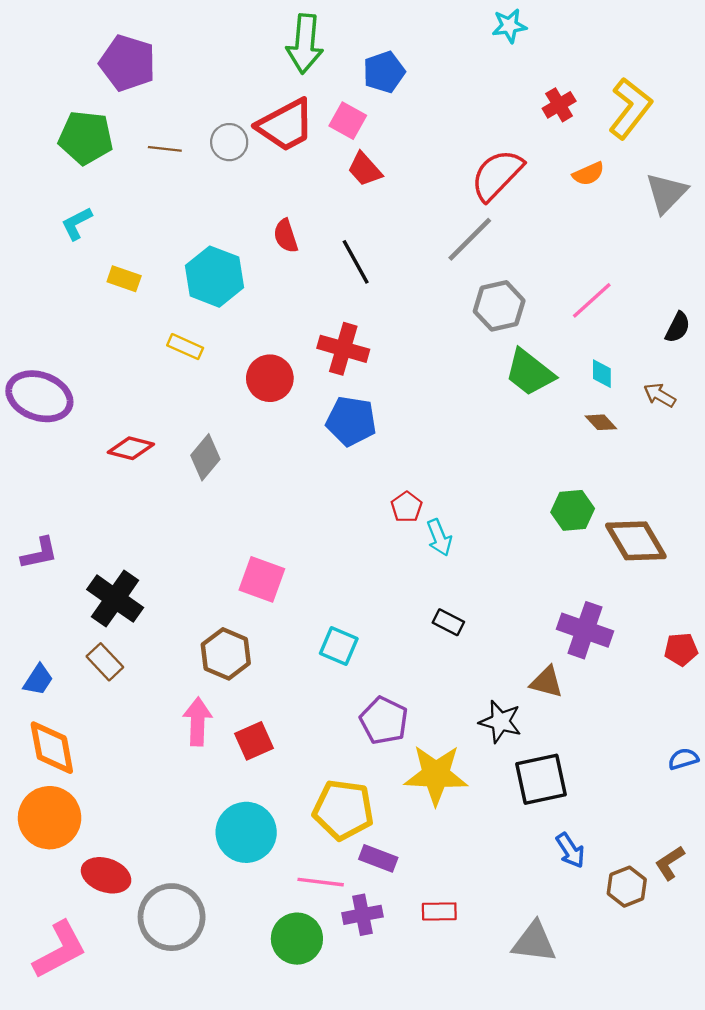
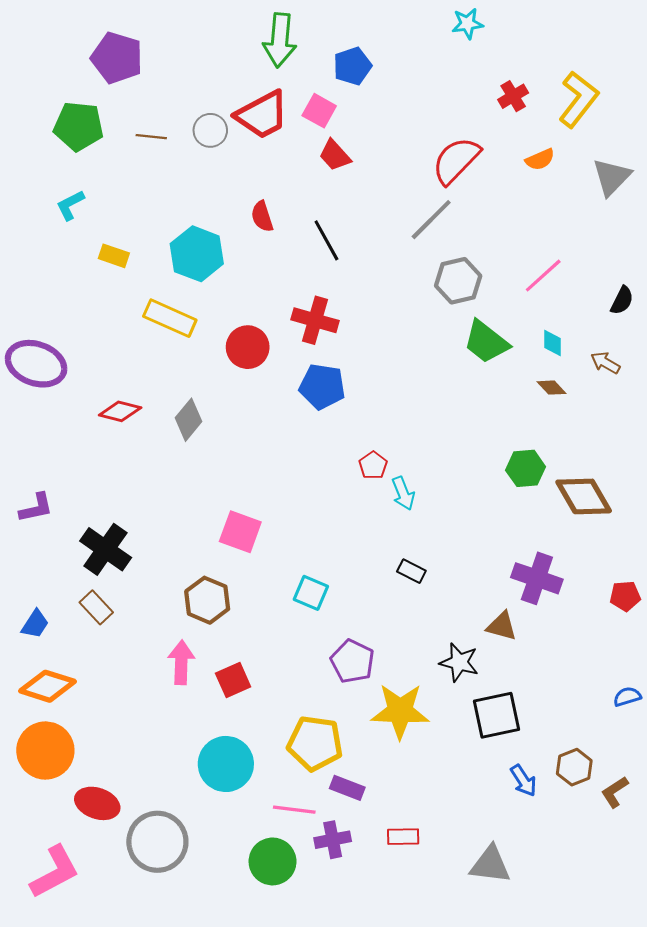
yellow rectangle: (185, 347) -> (170, 318), size x1.6
orange diamond: (52, 748) -> (47, 686), turned -62
brown hexagon: (627, 887) -> (574, 767), moved

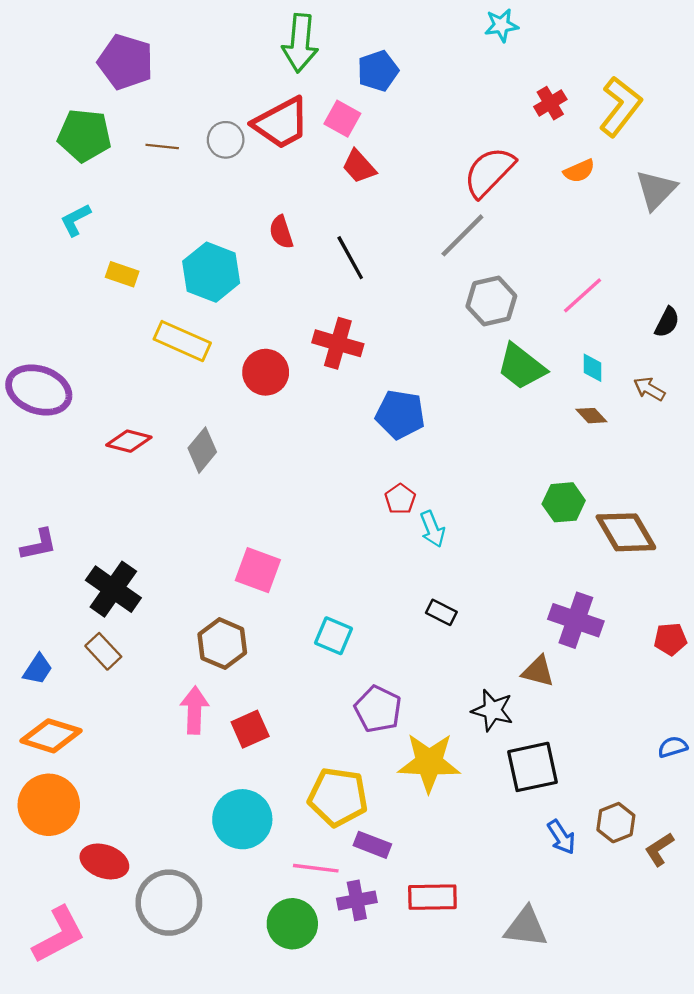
blue pentagon: (322, 387) -> (400, 414), moved
red rectangle: (403, 837) -> (432, 897), size x1.4

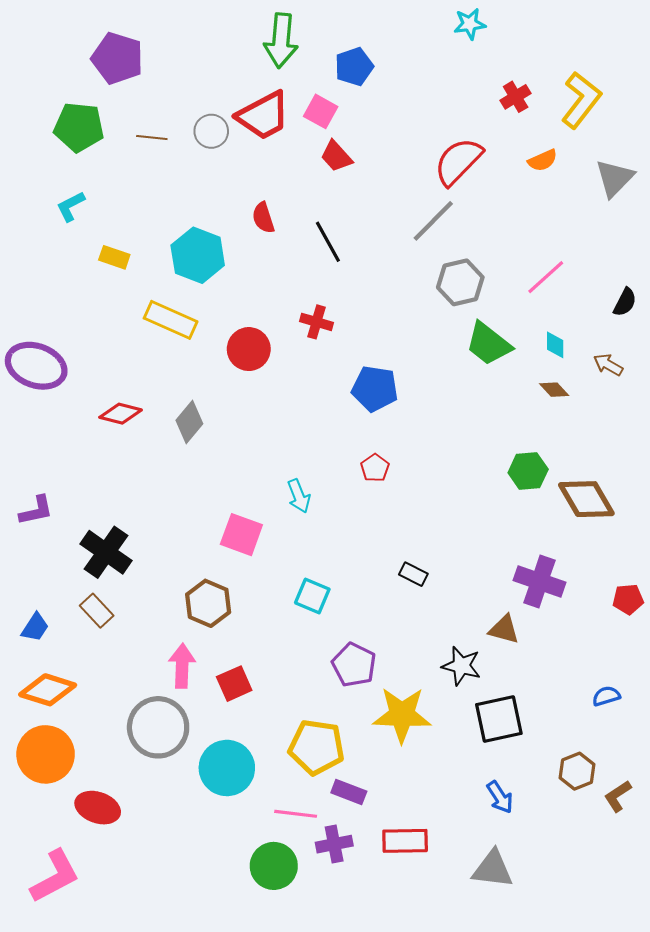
red cross: (338, 343) -> (316, 322), size x0.7
cyan arrow: (432, 529) -> (299, 496), moved
blue semicircle: (673, 747) -> (606, 696), moved
blue arrow: (561, 837) -> (500, 797), moved
gray circle: (169, 903) -> (158, 727), moved

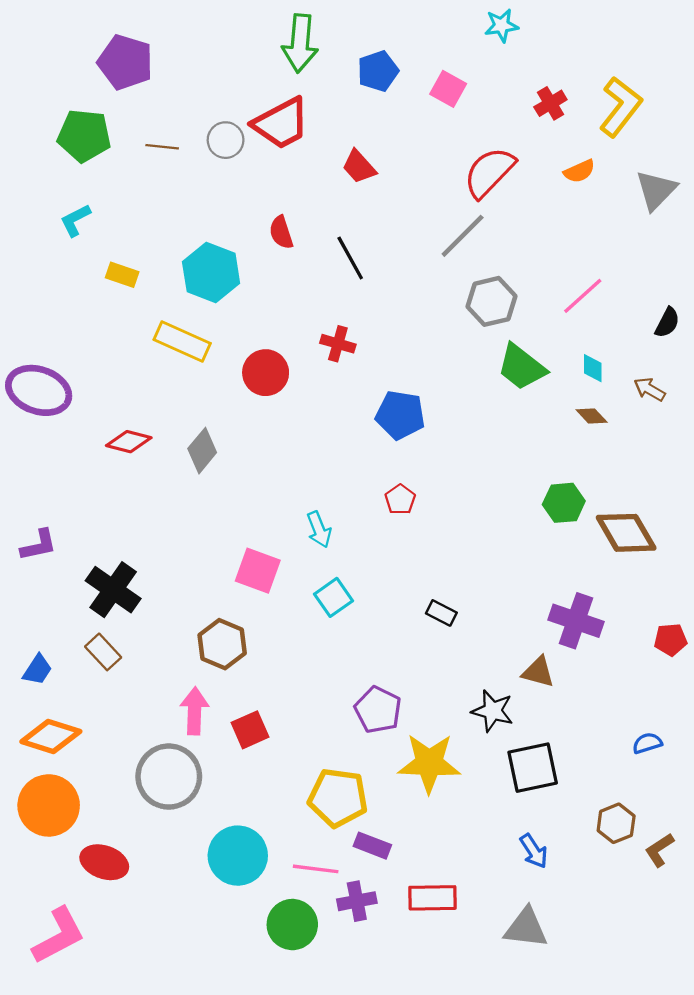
pink square: (321, 111) -> (448, 89), moved
cyan square: (312, 596) -> (333, 597), moved, turned 32
cyan circle: (227, 768) -> (238, 856), moved

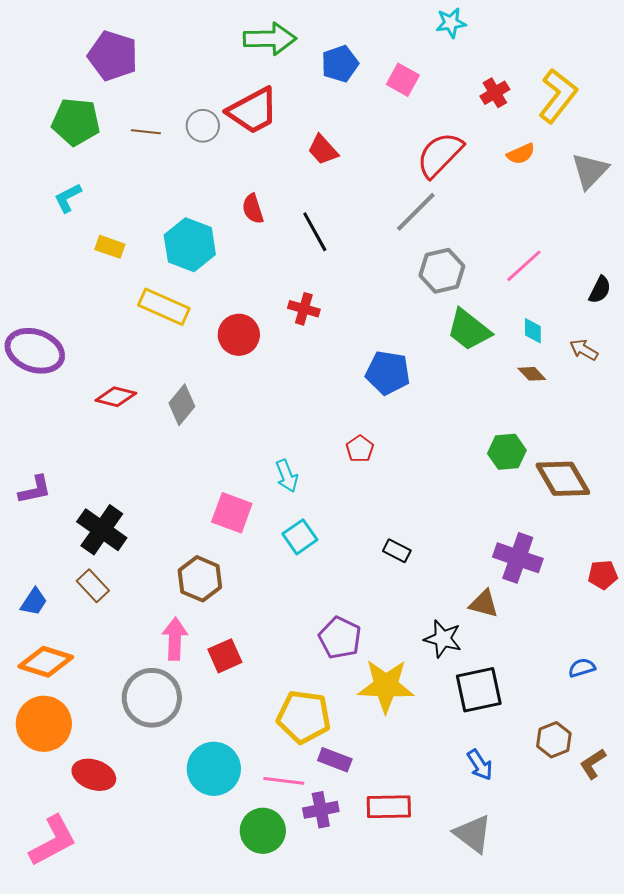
green arrow: (300, 43) -> (270, 39), turned -96
blue pentagon: (400, 415) -> (388, 373), moved
gray triangle: (526, 928) -> (473, 834), turned 30

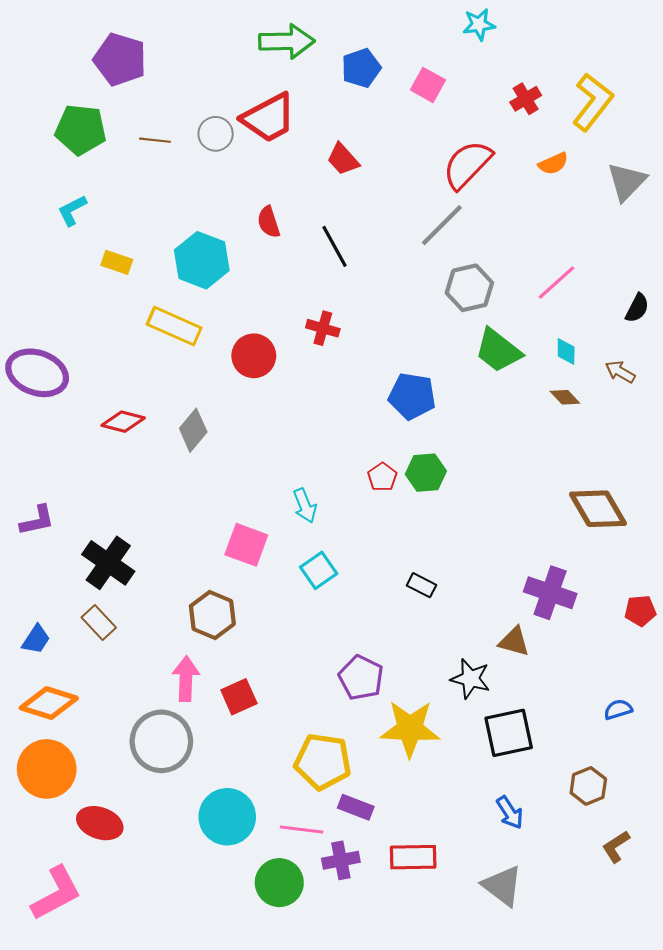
green hexagon: (507, 452) -> (426, 473), moved
brown L-shape: (593, 764) -> (616, 846), moved

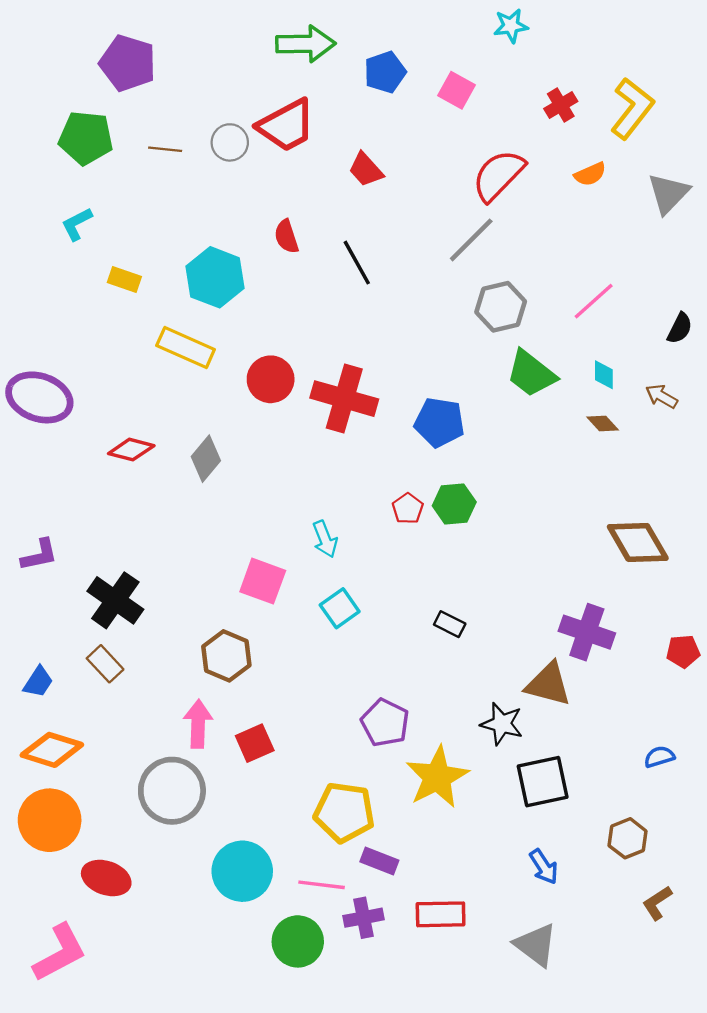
red cross: (323, 328) -> (344, 399), moved, size x1.8
brown triangle: (514, 642) -> (548, 684), size x1.4
yellow star: (410, 729) -> (437, 777), turned -30

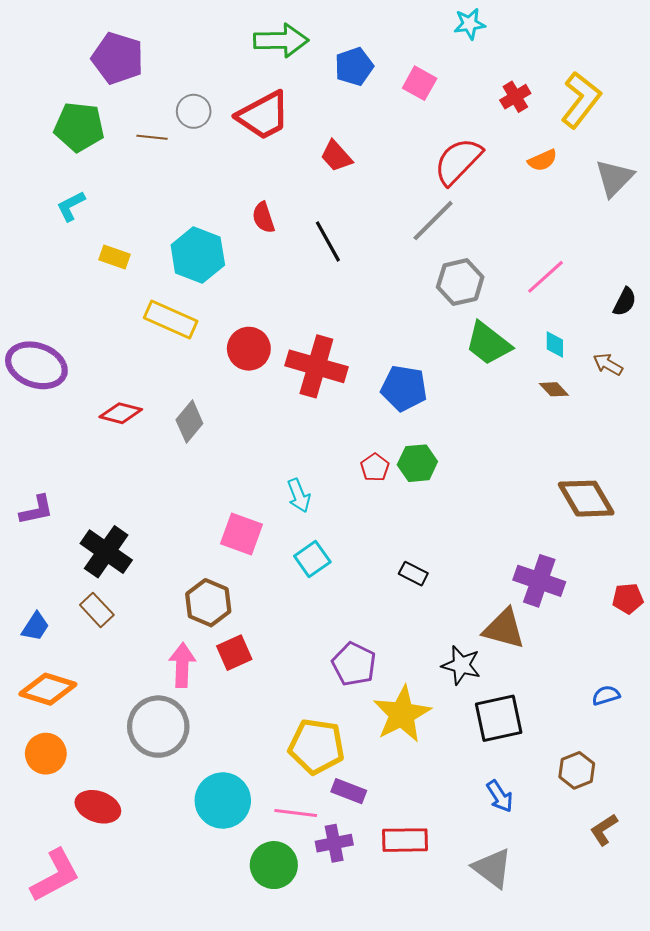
gray circle: (230, 142) -> (194, 111), moved
red square: (255, 743) -> (234, 653), moved
orange circle: (50, 820) -> (46, 754), size x0.7

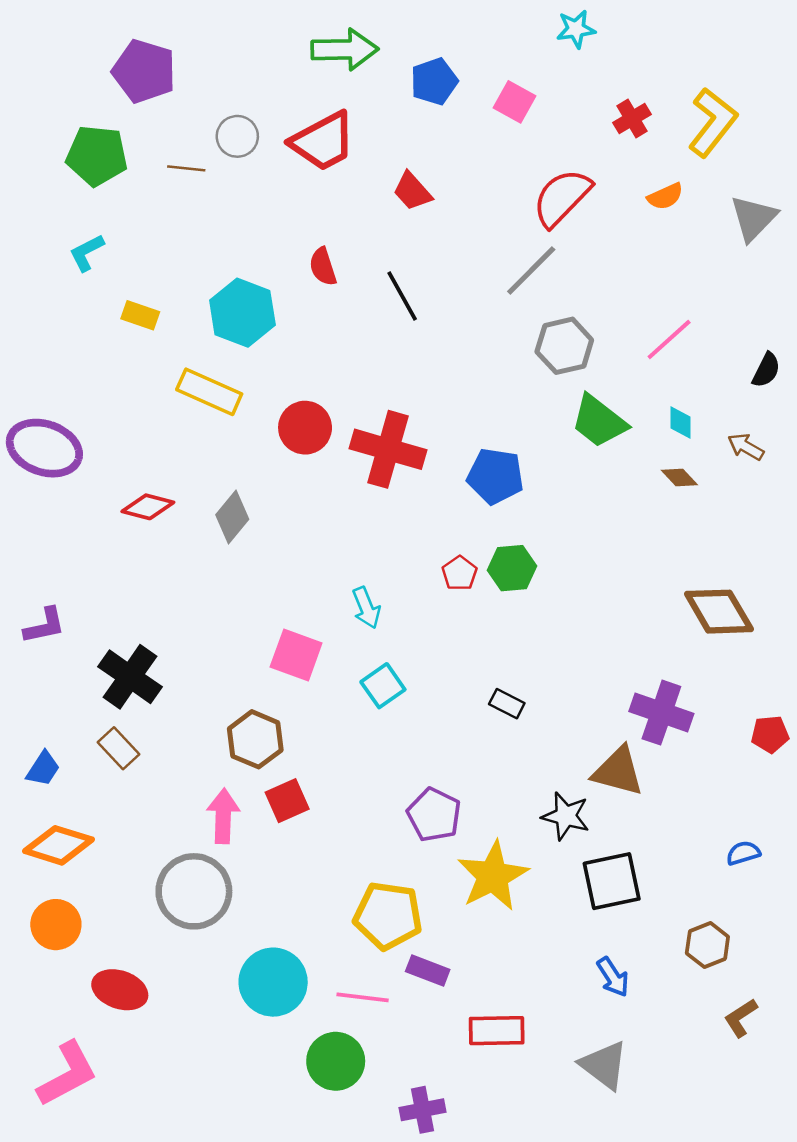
purple cross: (334, 843) -> (423, 1110), moved

